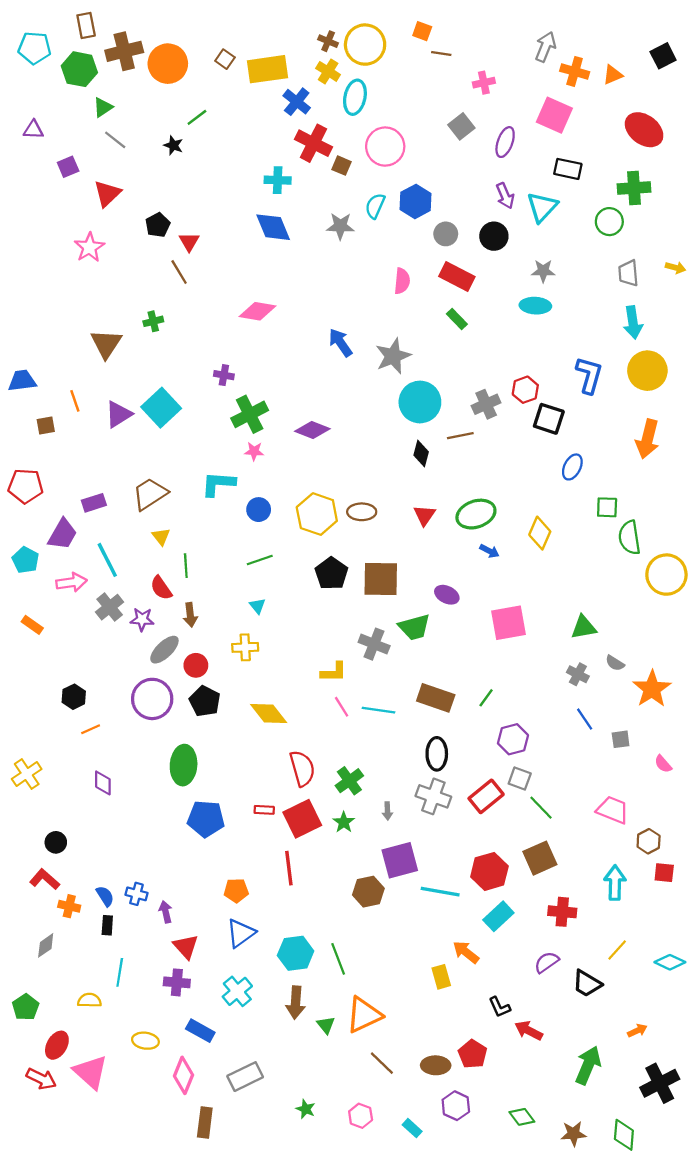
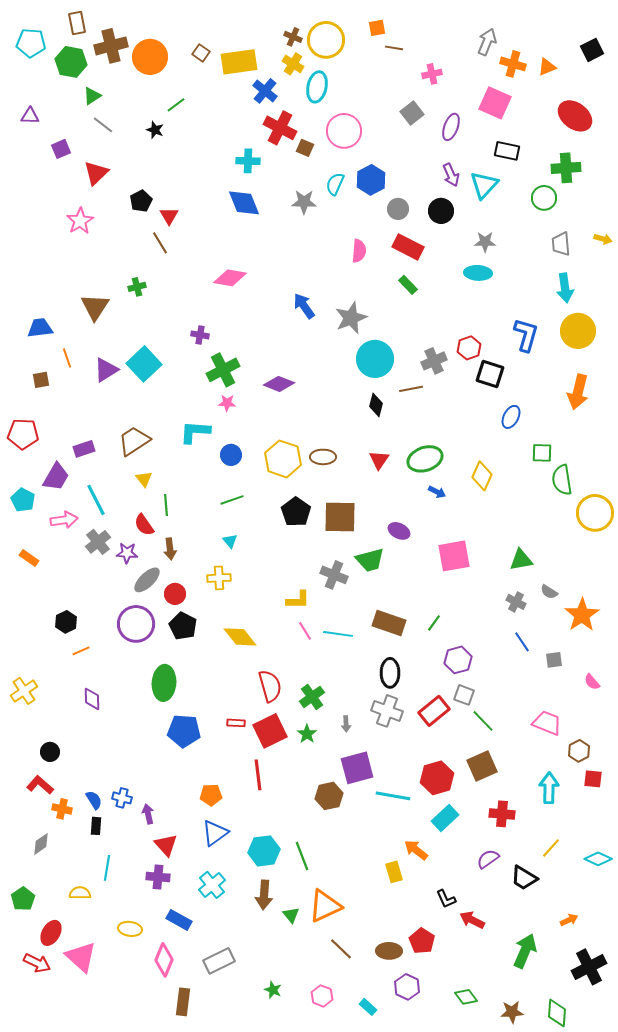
orange square: (422, 31) -> (377, 28), turned -30
blue trapezoid: (22, 381) -> (40, 328), moved

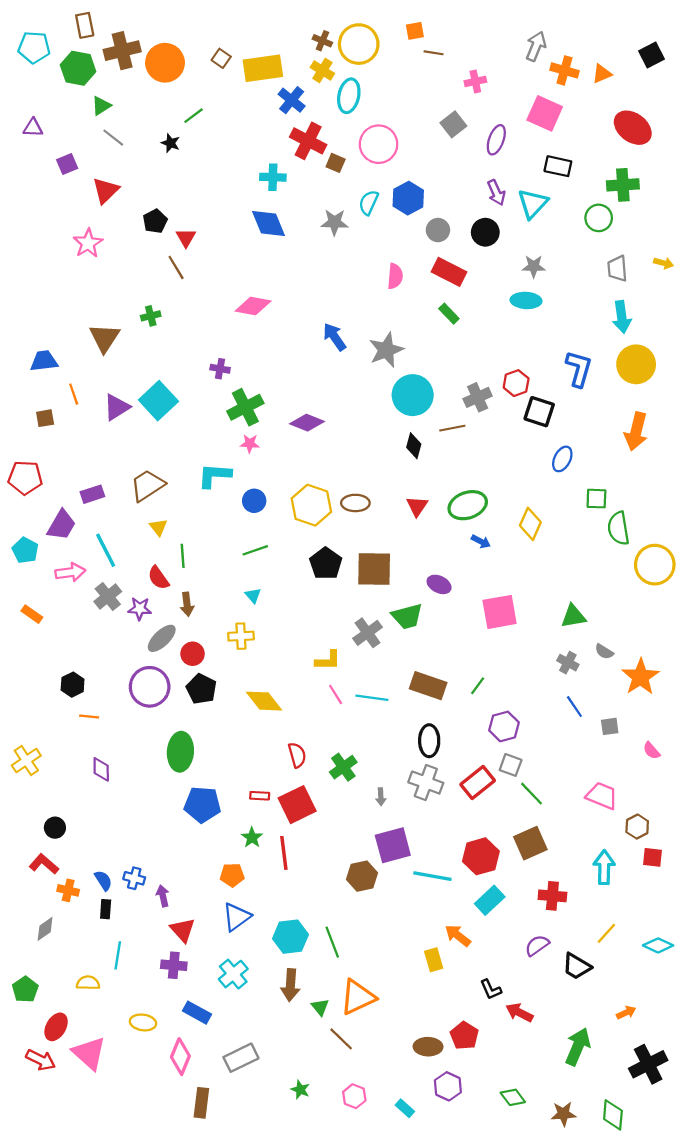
gray cross: (334, 575) -> (368, 633), turned 32
orange line: (81, 651) -> (89, 716), turned 30
red semicircle: (270, 686) -> (297, 755), size x0.7
green star: (307, 734) -> (252, 838), moved
brown line: (341, 949) -> (341, 1039), moved

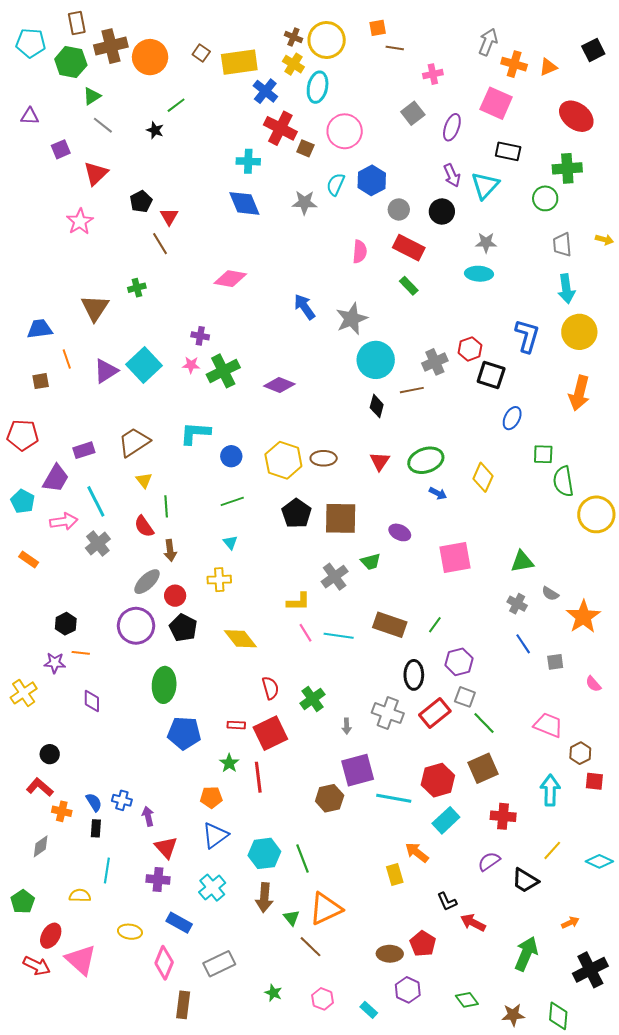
pink star: (250, 444) -> (191, 365), moved
purple star: (140, 609) -> (55, 663), moved
green trapezoid: (407, 616) -> (371, 562), size x0.7
black ellipse: (429, 741) -> (414, 675), moved

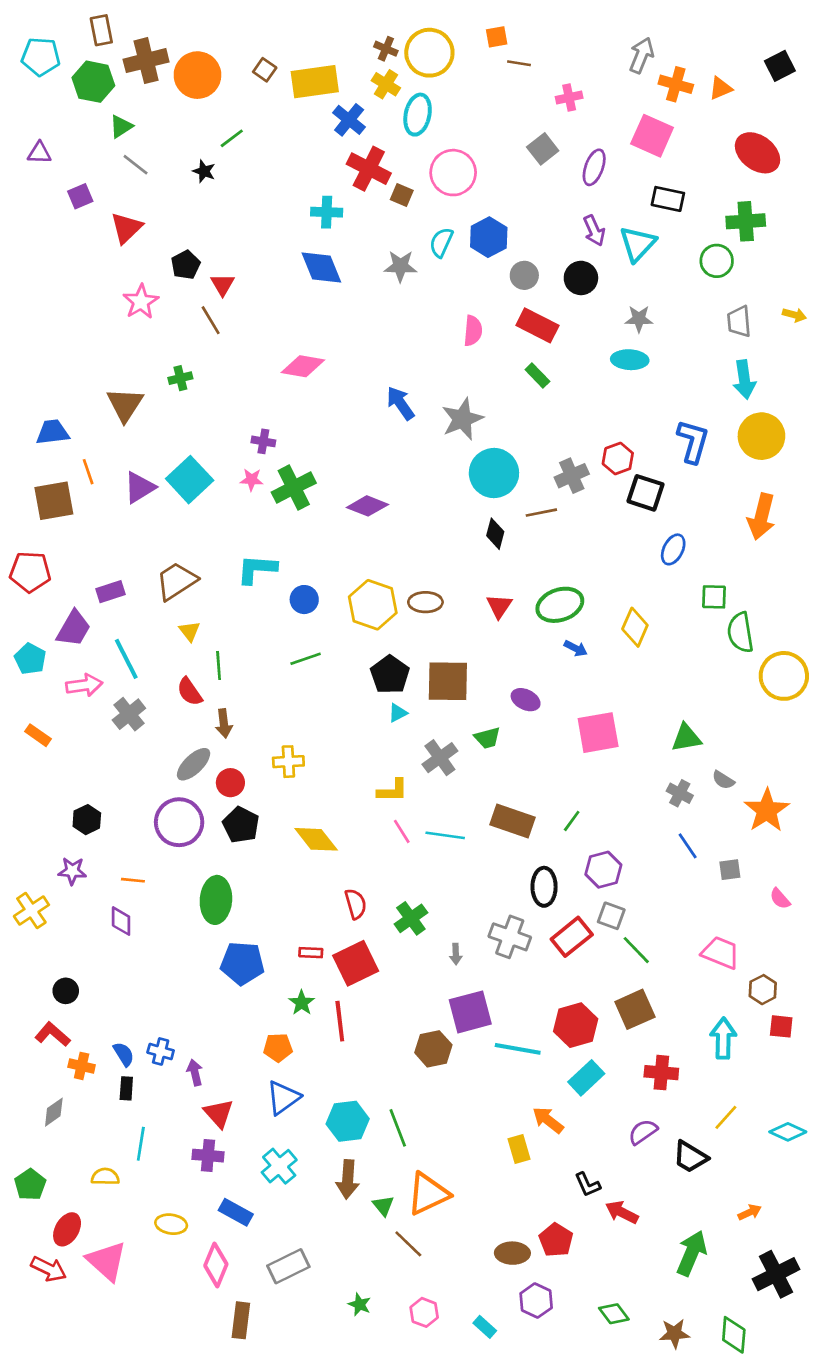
pink star: (80, 222) -> (141, 302), moved
brown square: (41, 381) -> (54, 501), size x1.8
cyan triangle: (230, 542) -> (398, 713), moved, turned 42
orange line: (81, 653) -> (133, 880), moved

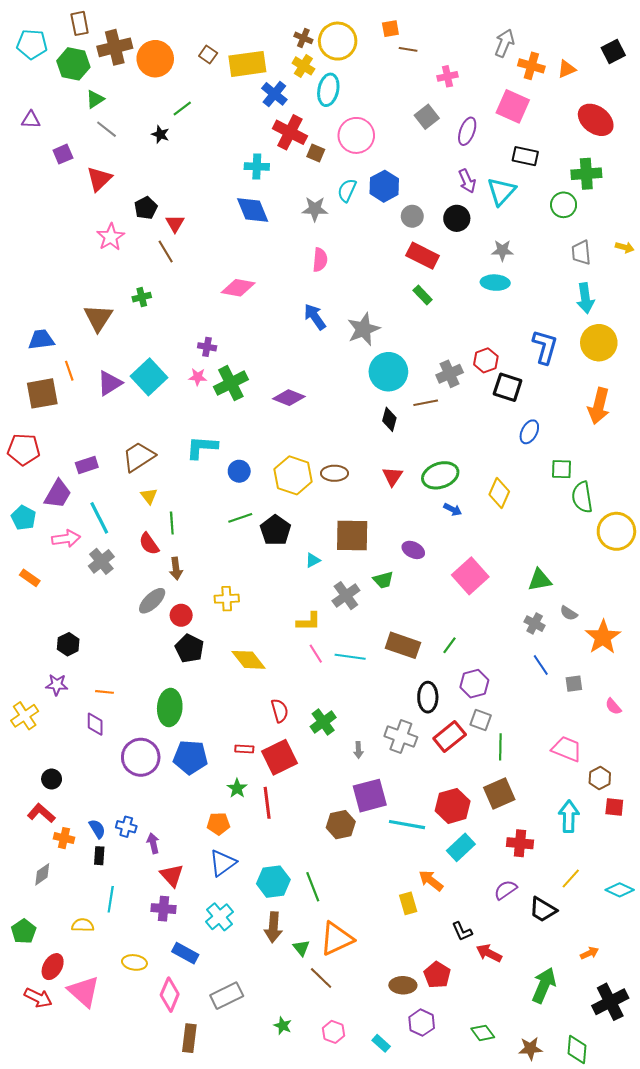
pink semicircle: (473, 331) -> (320, 260), moved
black pentagon: (390, 675) -> (275, 530), moved
pink square: (598, 733) -> (470, 576), turned -32
purple circle: (179, 822) -> (141, 757), moved
green line: (636, 950) -> (500, 747), turned 45

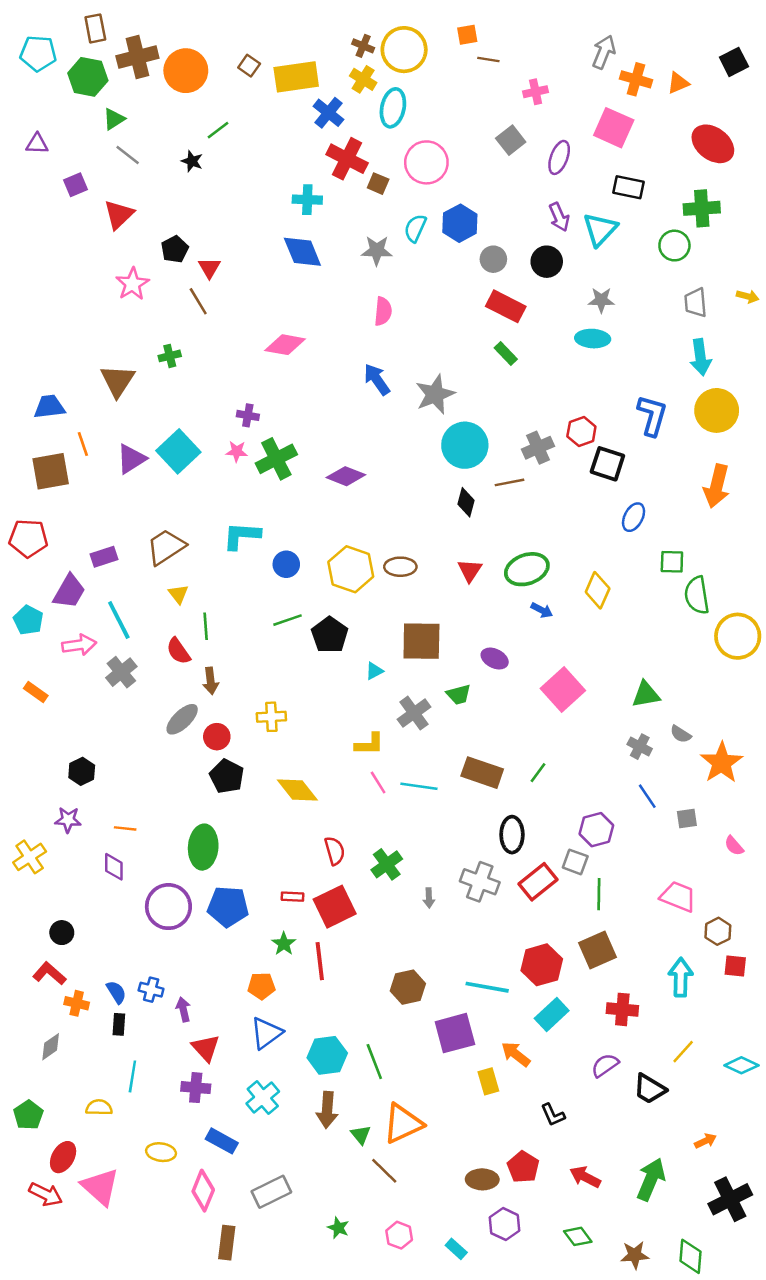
purple hexagon: (474, 684) -> (596, 830), moved
purple square: (370, 796) -> (455, 1033), moved
red arrow: (489, 953) -> (585, 1177), moved

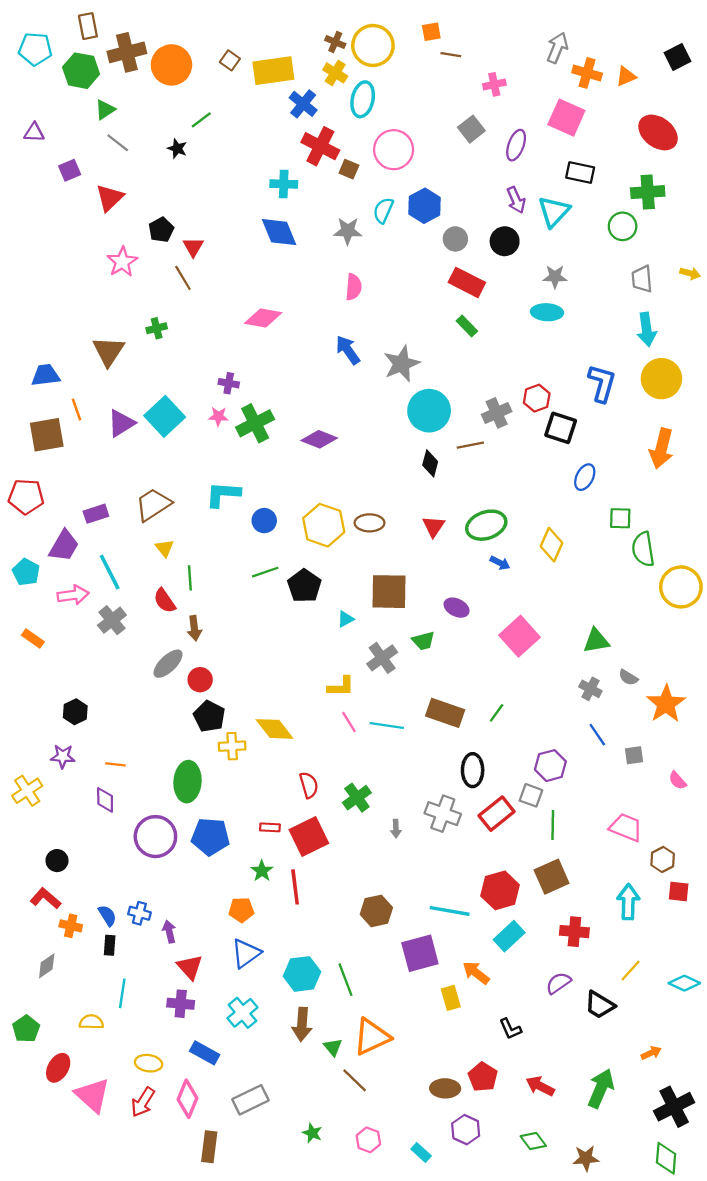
yellow cross: (271, 717) -> (232, 746), moved
red arrow: (46, 1194) -> (143, 1102), moved, turned 96
green diamond: (691, 1256) -> (666, 1158), moved

